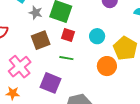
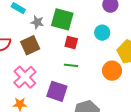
cyan circle: (97, 36) -> (102, 33), moved
brown square: (41, 40) -> (30, 45), moved

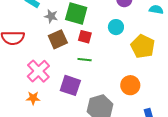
brown square: (30, 45) -> (58, 39), moved
orange circle: (112, 71) -> (130, 85), moved

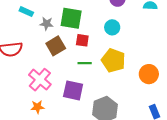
yellow pentagon: (143, 46) -> (113, 60), moved
orange circle: (130, 85) -> (149, 74), moved

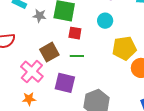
brown square: (56, 46) -> (49, 52), moved
yellow pentagon: (113, 60) -> (124, 48), moved, turned -30

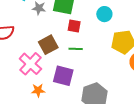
orange star: (29, 99) -> (38, 90), moved

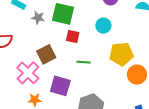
green line: (76, 49) -> (84, 62), moved

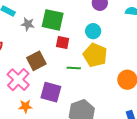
yellow pentagon: (121, 54) -> (95, 55), moved, turned 30

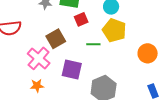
red square: (63, 43) -> (81, 19), turned -32
orange star: (25, 106) -> (37, 86), moved

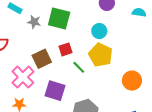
red square: (81, 19) -> (66, 49), moved
green line: (93, 44) -> (79, 67), turned 40

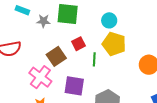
green line: (79, 67) -> (94, 59), turned 56

